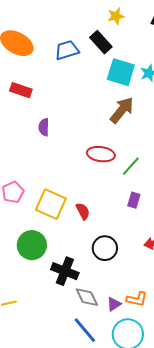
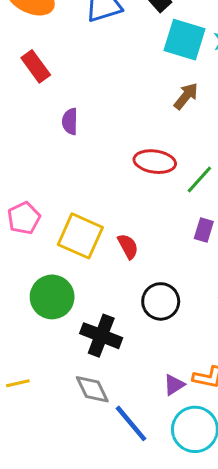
red rectangle: (21, 90) -> (36, 66), turned 35
brown arrow: (122, 110) -> (186, 96), size x0.7
gray diamond: (87, 297) -> (92, 389), moved

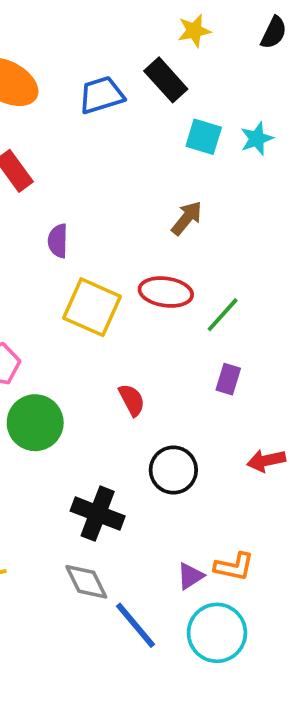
cyan square: (184, 40) -> (204, 137), size x0.7
brown arrow: (186, 96) -> (187, 218), moved
yellow square: (80, 236) -> (92, 307), moved
green circle: (52, 297) -> (35, 423), moved

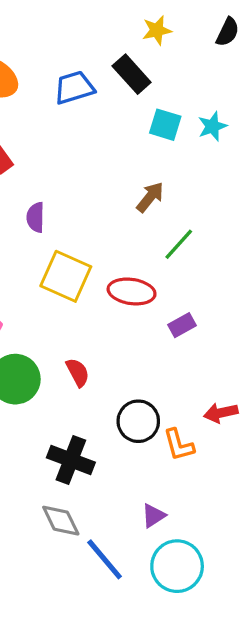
red ellipse: (166, 292) -> (132, 291), moved
green line: (223, 315) -> (179, 244), moved
purple rectangle: (228, 379) -> (182, 325), moved, turned 44
red semicircle: (132, 400) -> (78, 372), moved
orange L-shape: (234, 567) -> (179, 445), moved, turned 63

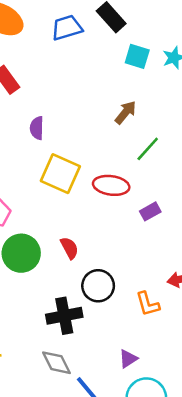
black circle: (138, 421) -> (98, 286), moved
black cross: (71, 460) -> (64, 316), turned -32

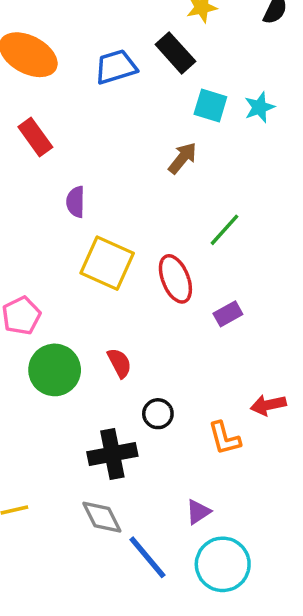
brown arrow: (125, 112) -> (182, 158), moved
red ellipse: (111, 185) -> (175, 279), turned 60
black circle: (98, 286) -> (158, 414), size x0.7

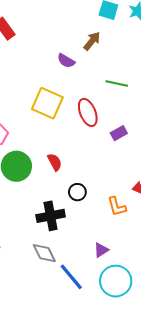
purple semicircle: (76, 202) -> (66, 61), moved, turned -60
green line: (224, 230) -> (117, 83), turned 60

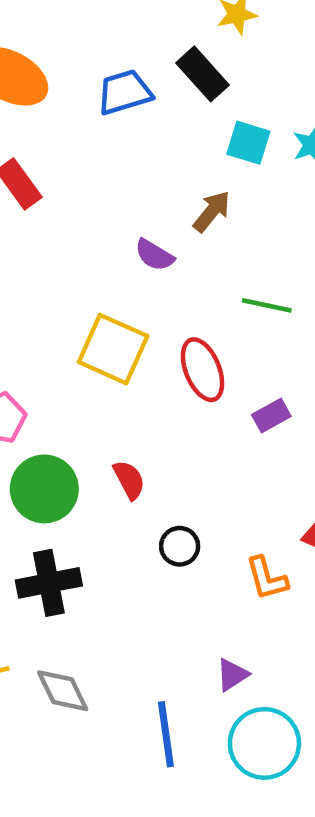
black cross: (51, 216) -> (49, 583), moved
gray diamond: (44, 253) -> (63, 691), moved
blue line: (71, 277) -> (166, 734), turned 32

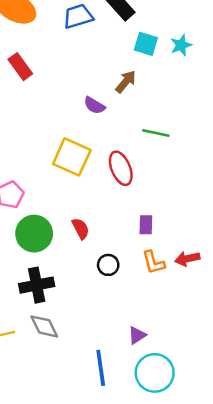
purple rectangle: (271, 416) -> (146, 225), moved, turned -60
orange L-shape: (267, 578) -> (153, 262), moved
gray diamond: (63, 691) -> (44, 326), moved

